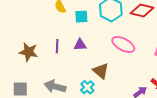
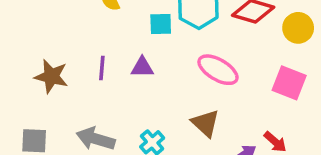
cyan square: (81, 17) -> (161, 24), moved
brown triangle: (101, 71) -> (205, 123), moved

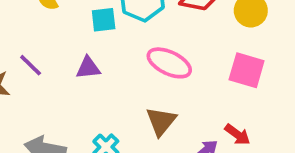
purple line: (102, 68) -> (31, 65), moved, turned -45
brown triangle: (205, 123) -> (161, 121), turned 32

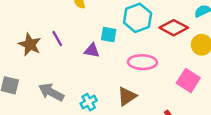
cyan square: (104, 20) -> (109, 35), moved
pink ellipse: (169, 63) -> (142, 62), turned -40

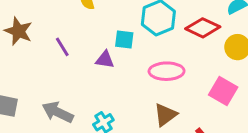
brown star: (30, 44) -> (18, 31), moved
brown triangle: (127, 96) -> (165, 115), moved

